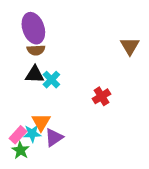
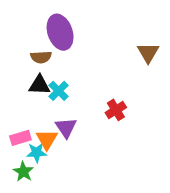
purple ellipse: (33, 28) -> (60, 32), moved
pink rectangle: (18, 135) -> (20, 138), moved, turned 30
purple triangle: (54, 137) -> (66, 128), moved, turned -30

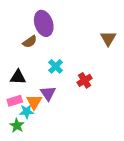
brown semicircle: (41, 57) -> (30, 42), turned -32
black triangle: (39, 85) -> (18, 77), moved
cyan cross: (59, 91) -> (56, 66), moved

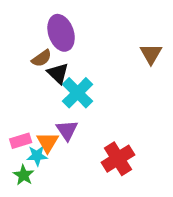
cyan cross: (56, 66) -> (78, 93), size x1.5
black triangle: (18, 77) -> (58, 73), moved, turned 42
red cross: (85, 80) -> (118, 159), moved, size x1.5

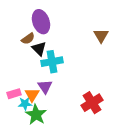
cyan cross: (78, 93) -> (52, 62), turned 35
red cross: (118, 159) -> (92, 103), moved
green star: (24, 175) -> (36, 115), moved, size x1.5

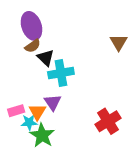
purple ellipse: (41, 22) -> (32, 26), moved

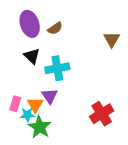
brown semicircle: (33, 46) -> (55, 28), moved
black triangle: (46, 58) -> (32, 56), moved
pink rectangle: (16, 111) -> (15, 104), turned -56

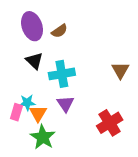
brown triangle: (112, 39) -> (120, 70), moved
purple triangle: (50, 96) -> (65, 104), moved
cyan star: (27, 115) -> (27, 103), moved

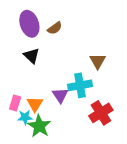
brown triangle: (120, 70) -> (98, 61), moved
cyan cross: (62, 74) -> (80, 85), moved
cyan star: (27, 103) -> (25, 117), moved

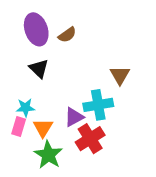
purple triangle: (60, 95) -> (74, 117), turned 35
red cross: (101, 113) -> (90, 139), moved
cyan star: (25, 117) -> (25, 108), moved

